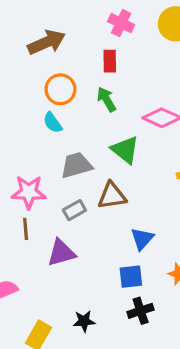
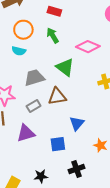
red rectangle: (110, 61) -> (54, 11), turned -72
cyan semicircle: (53, 123) -> (19, 51), turned -40
blue square: (131, 277) -> (58, 144), moved

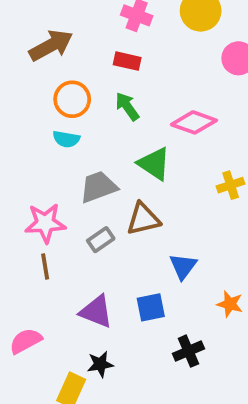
purple triangle: (26, 133) -> (96, 312), moved, turned 42
black star: (41, 176) -> (100, 364), moved

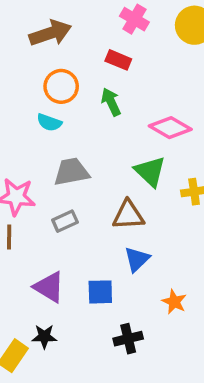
green triangle: (154, 164) -> (150, 172), moved
brown triangle: (143, 219) -> (128, 215), moved

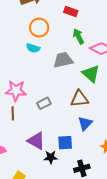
green arrow: (111, 102) -> (78, 36), moved
gray trapezoid: (71, 172) -> (63, 60), moved
black star: (44, 337) -> (51, 157), moved

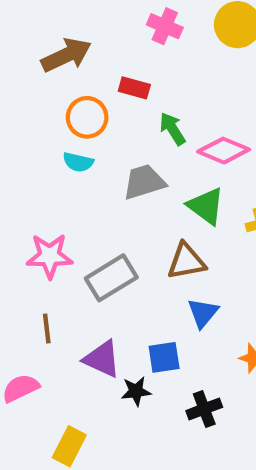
red rectangle: (71, 12) -> (134, 88), moved
gray rectangle: (44, 103) -> (111, 278), size x1.6
brown line: (13, 113) -> (47, 329), moved

